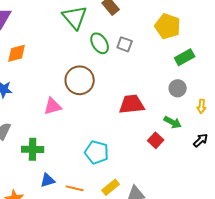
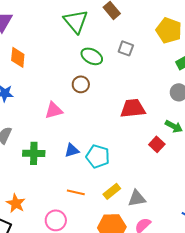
green ellipse: (100, 43) -> (92, 56), moved, turned -30
orange diamond: (17, 53) -> (18, 57), turned -70
brown circle: (80, 80) -> (81, 84), size x0.6
blue triangle: (48, 180) -> (72, 150), moved

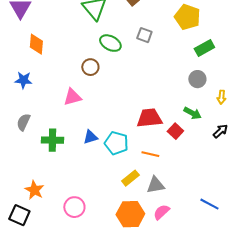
brown circle: (81, 84) -> (90, 67), moved
red trapezoid: (133, 108) -> (149, 118), moved
orange line: (76, 192) -> (150, 154), moved

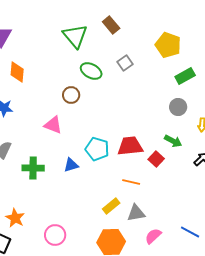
gray square: (144, 35) -> (125, 63), turned 35
pink triangle: (72, 97) -> (53, 125), turned 36
cyan pentagon: (116, 143) -> (97, 149), moved
pink semicircle: (161, 212) -> (153, 236), moved

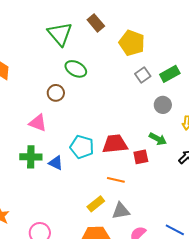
yellow pentagon: (168, 45) -> (132, 43), moved
gray square: (125, 63) -> (143, 75), moved
red square: (156, 159) -> (141, 157), turned 35
blue triangle: (71, 165) -> (56, 163), turned 42
green cross: (33, 168) -> (31, 157), moved

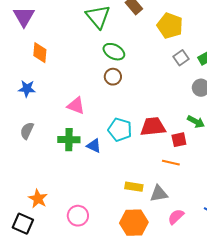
brown circle: (56, 93) -> (113, 77), moved
orange line: (116, 180) -> (171, 163), moved
yellow rectangle: (96, 204) -> (134, 187), turned 48

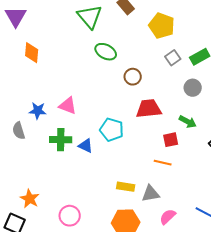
brown circle: (113, 77) -> (133, 77), moved
blue star: (27, 89) -> (38, 111), moved
red trapezoid: (153, 127) -> (149, 109), moved
gray semicircle: (27, 131) -> (19, 131), turned -42

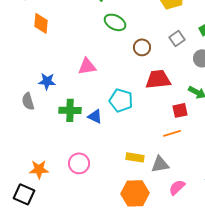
gray square: (173, 58) -> (177, 38), moved
pink triangle: (68, 106) -> (87, 66), moved, turned -30
orange line: (163, 163) -> (172, 133), turned -30
orange star: (30, 199) -> (39, 169), turned -30
pink circle: (70, 216) -> (79, 163), moved

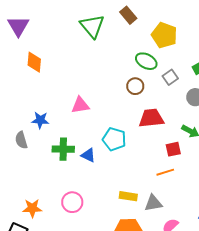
green ellipse: (115, 22) -> (146, 61), moved

